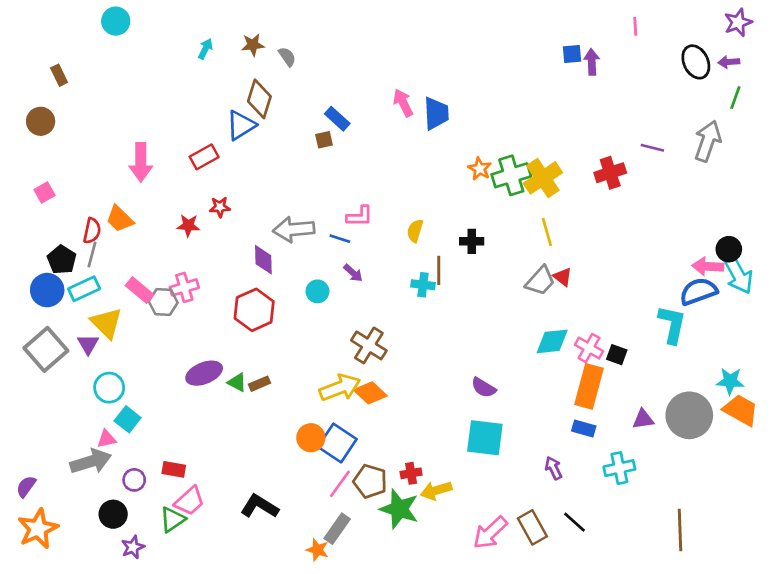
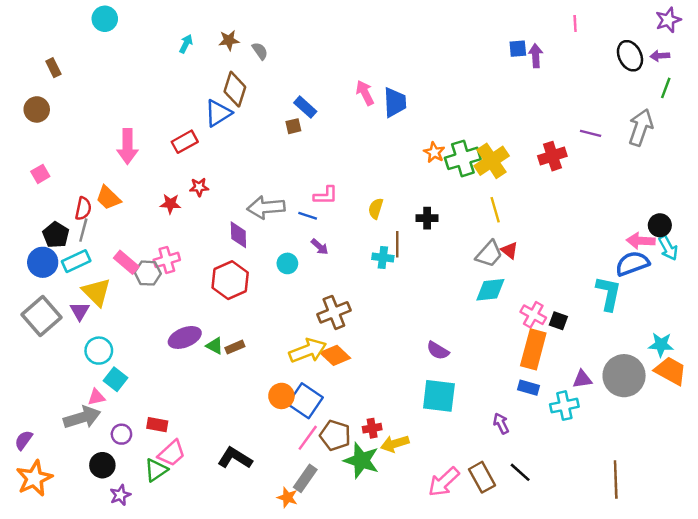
cyan arrow: (738, 274) -> (668, 248), size x0.7
cyan diamond: (552, 341) -> (490, 290), moved
brown cross: (369, 345) -> (334, 312), turned 36
cyan cross: (619, 468) -> (564, 406), moved

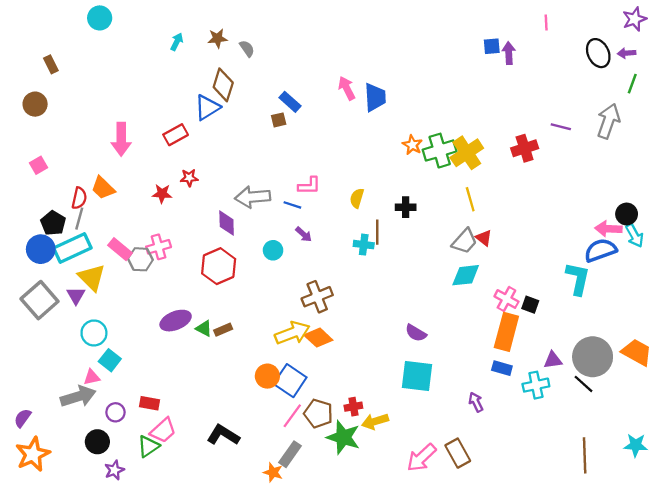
cyan rectangle: (76, 261) -> (72, 248), size x1.4
cyan star: (661, 345) -> (636, 445), moved
black line: (520, 472) -> (584, 384), moved

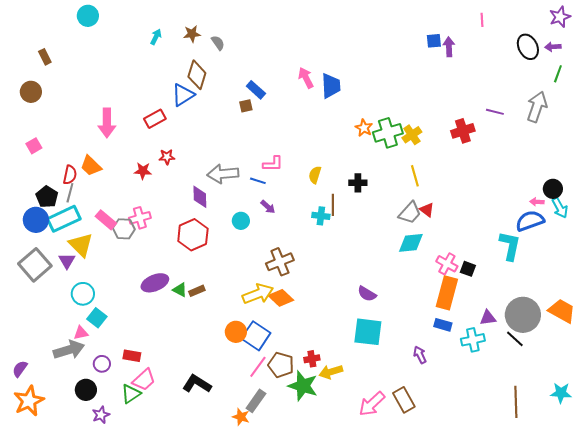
yellow cross: (467, 153) -> (412, 135), size x0.7
pink arrow: (608, 229) -> (537, 202), size x0.6

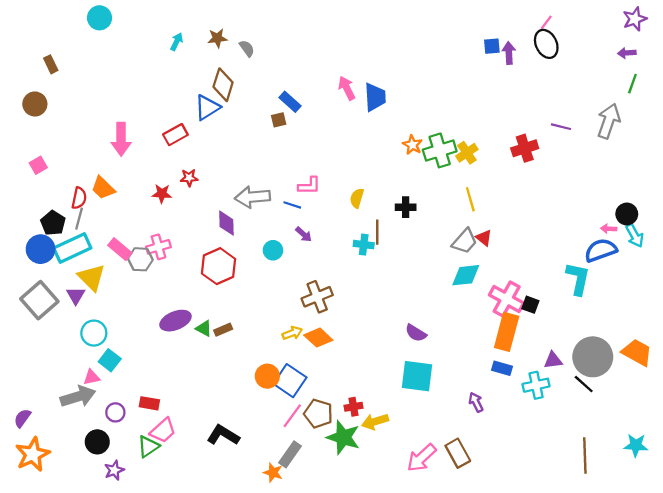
pink line: (482, 20) -> (546, 22), turned 40
black ellipse: (528, 47) -> (546, 44), moved
pink cross: (447, 264) -> (507, 299), size x1.4
yellow arrow: (258, 294) -> (292, 333), size x0.6

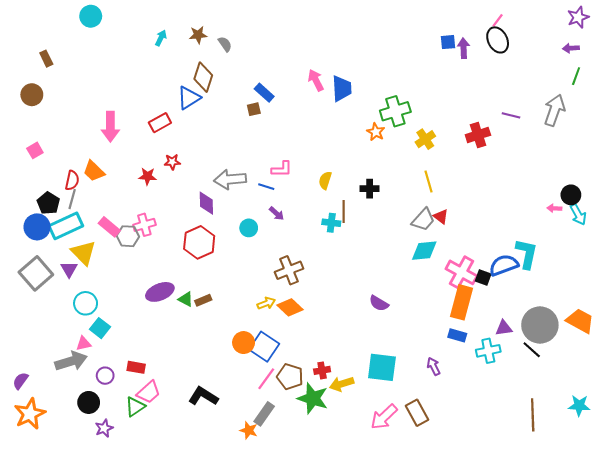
green cross: (440, 150) -> (395, 111), moved
blue semicircle: (601, 250) -> (504, 265), moved
cyan square: (417, 376) -> (382, 367), moved

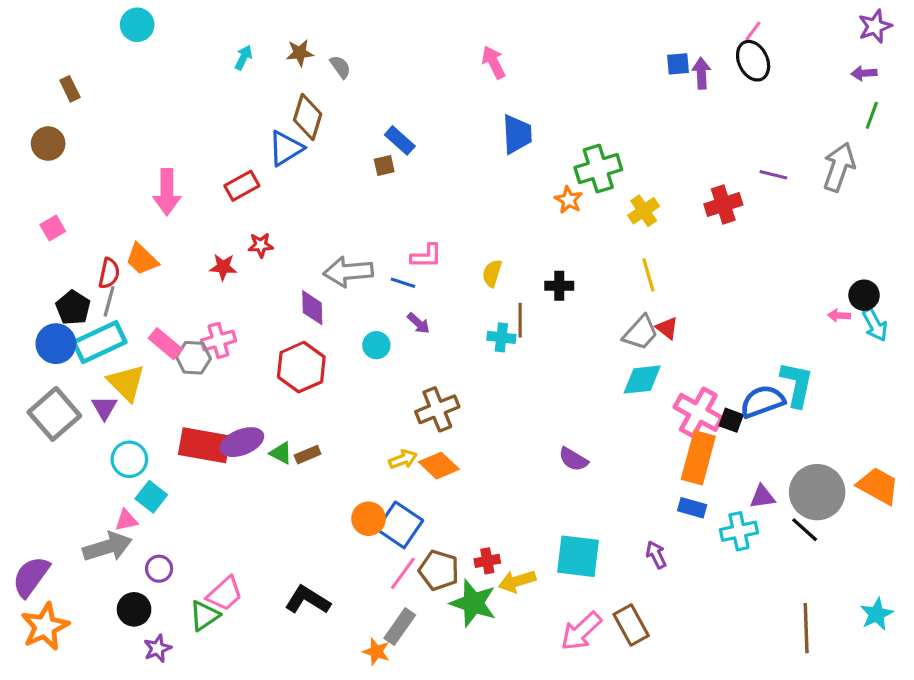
pink arrow: (316, 80) -> (494, 62), moved
red rectangle: (136, 367) -> (204, 445), moved, size x1.8
purple semicircle: (20, 381) -> (31, 577), size x1.6
cyan star: (579, 406) -> (877, 614), turned -30

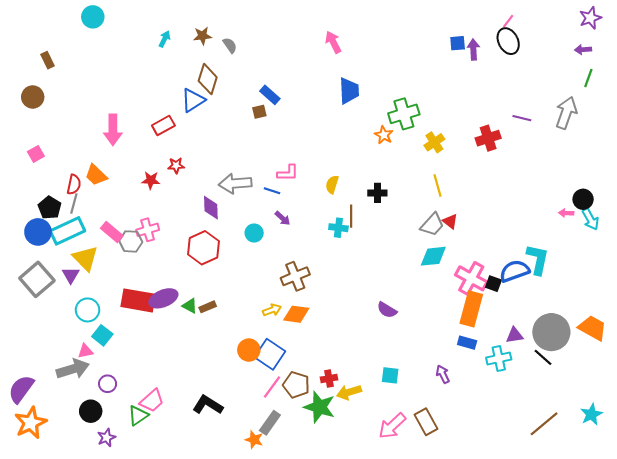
orange diamond: (439, 466) -> (296, 314), turned -35
cyan square: (578, 556) -> (390, 375), size x0.6
brown line: (806, 628) -> (544, 424), turned 52

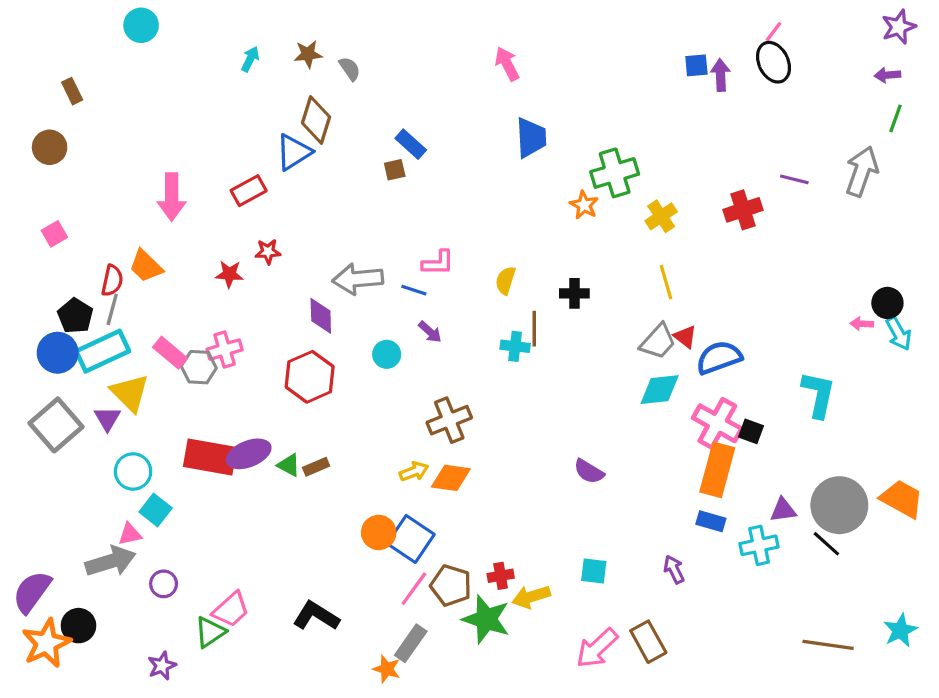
blue semicircle: (514, 271) -> (719, 358), moved
black circle: (91, 411) -> (78, 626), moved
brown line: (544, 424) -> (828, 645), turned 48

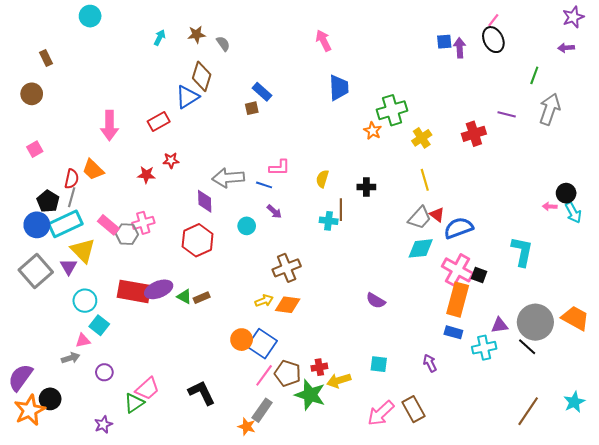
green line: (895, 118) -> (534, 75), moved
gray arrow: (111, 561) -> (71, 358), size x0.6
black L-shape: (316, 616) -> (202, 393), turned 32
brown line: (828, 645) -> (528, 411), turned -64

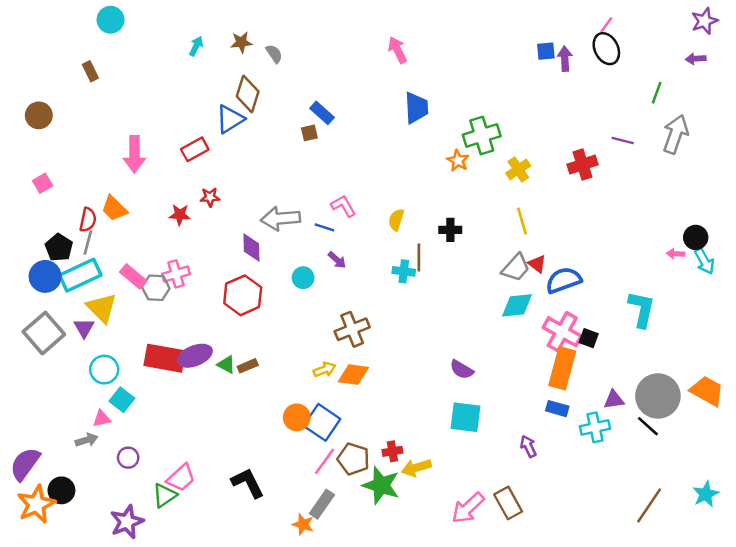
brown rectangle: (46, 58) -> (90, 71), moved
pink L-shape: (279, 168) -> (343, 206), turned -120
cyan square: (379, 364) -> (465, 417), moved, size x1.5
purple star: (103, 424) -> (127, 522), size x1.5

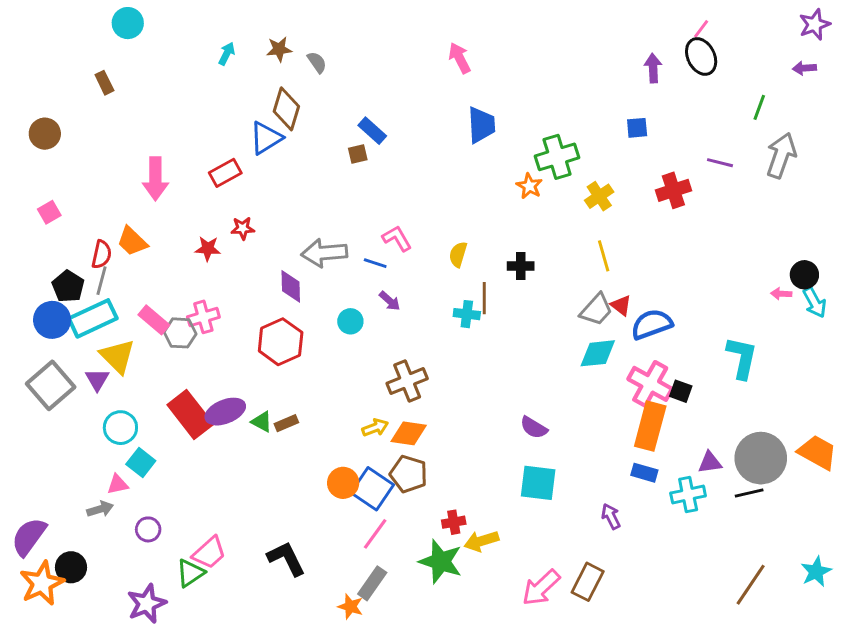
blue square: (546, 51) -> (637, 128), moved
red rectangle: (165, 358) -> (190, 414), turned 42
black line: (648, 426) -> (749, 493), turned -55
brown pentagon: (353, 459) -> (409, 474), moved
brown rectangle: (508, 503) -> (588, 582), turned 56

